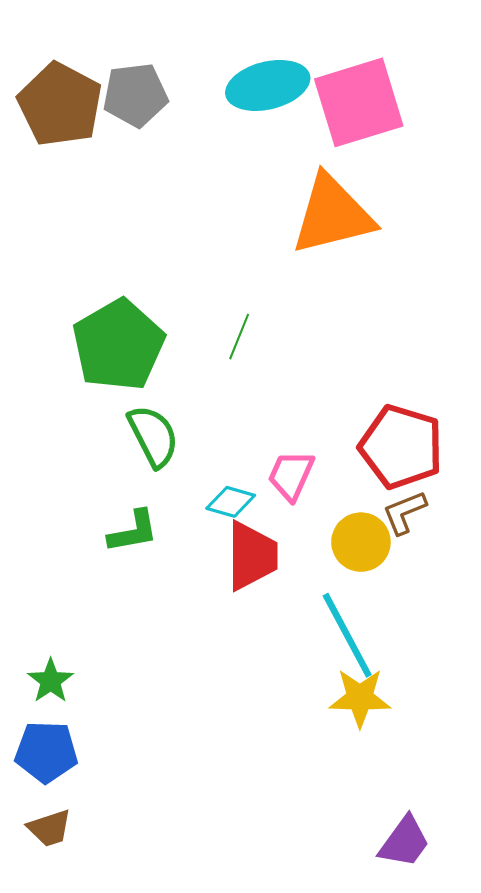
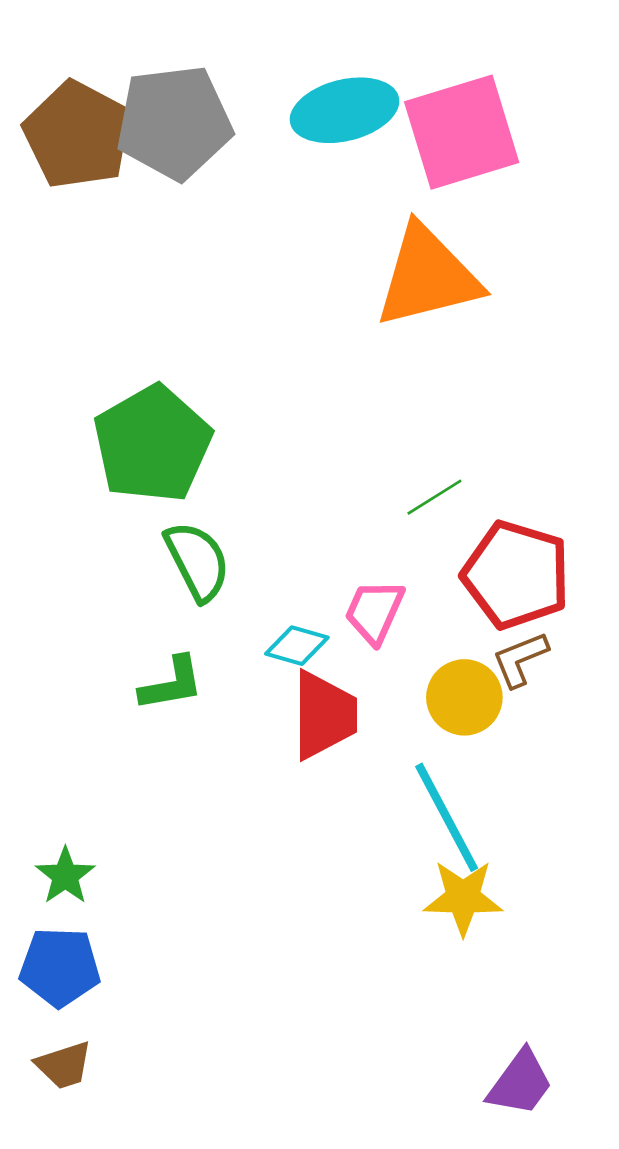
gray pentagon: (135, 95) -> (174, 123), size x1.4
green line: (239, 337) -> (434, 497), moved, turned 36

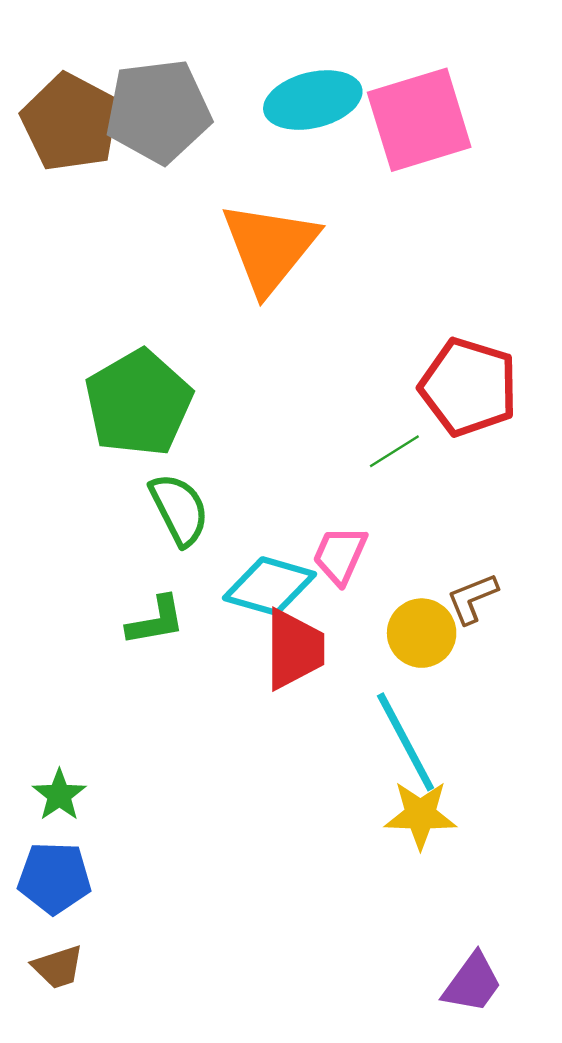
orange triangle: (428, 276) -> (269, 247), moved, turned -37
red pentagon: (516, 575) -> (469, 387), moved
cyan diamond: (297, 646) -> (269, 586), size x1.6

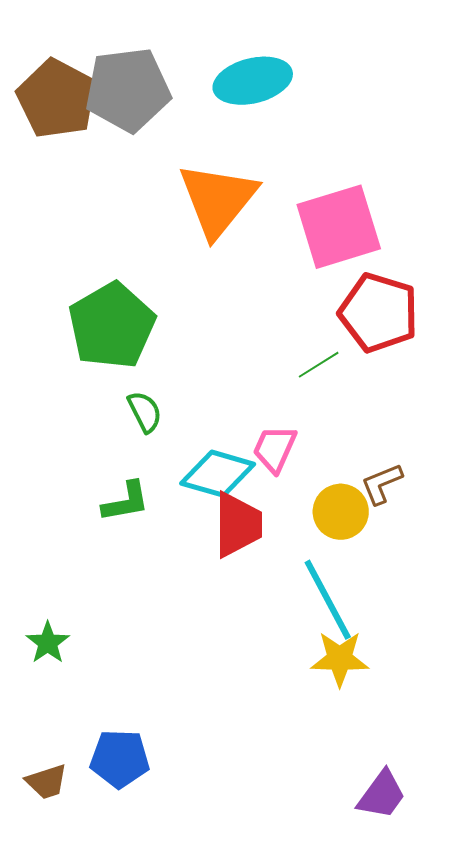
pink square: (419, 120) -> (339, 227), moved
green semicircle: (179, 509) -> (145, 412), size x0.7
blue pentagon: (54, 878) -> (120, 759), moved

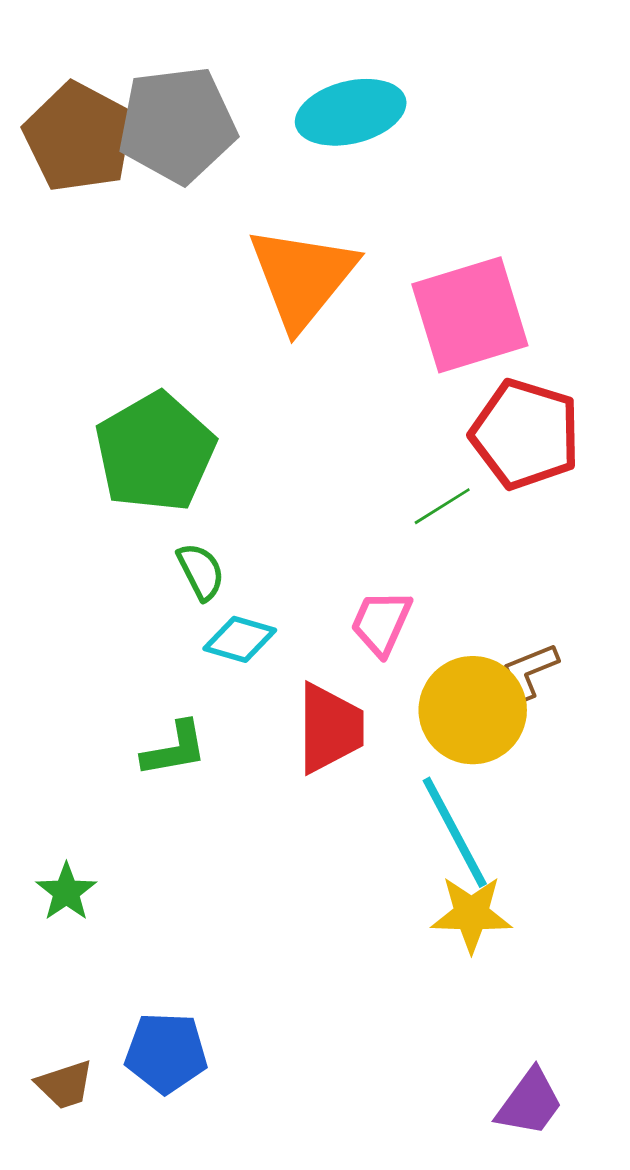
cyan diamond: (218, 474) -> (240, 639), moved, size x0.7
green L-shape: (126, 502) -> (174, 749), moved
yellow circle: (341, 512) -> (473, 710), size x1.4

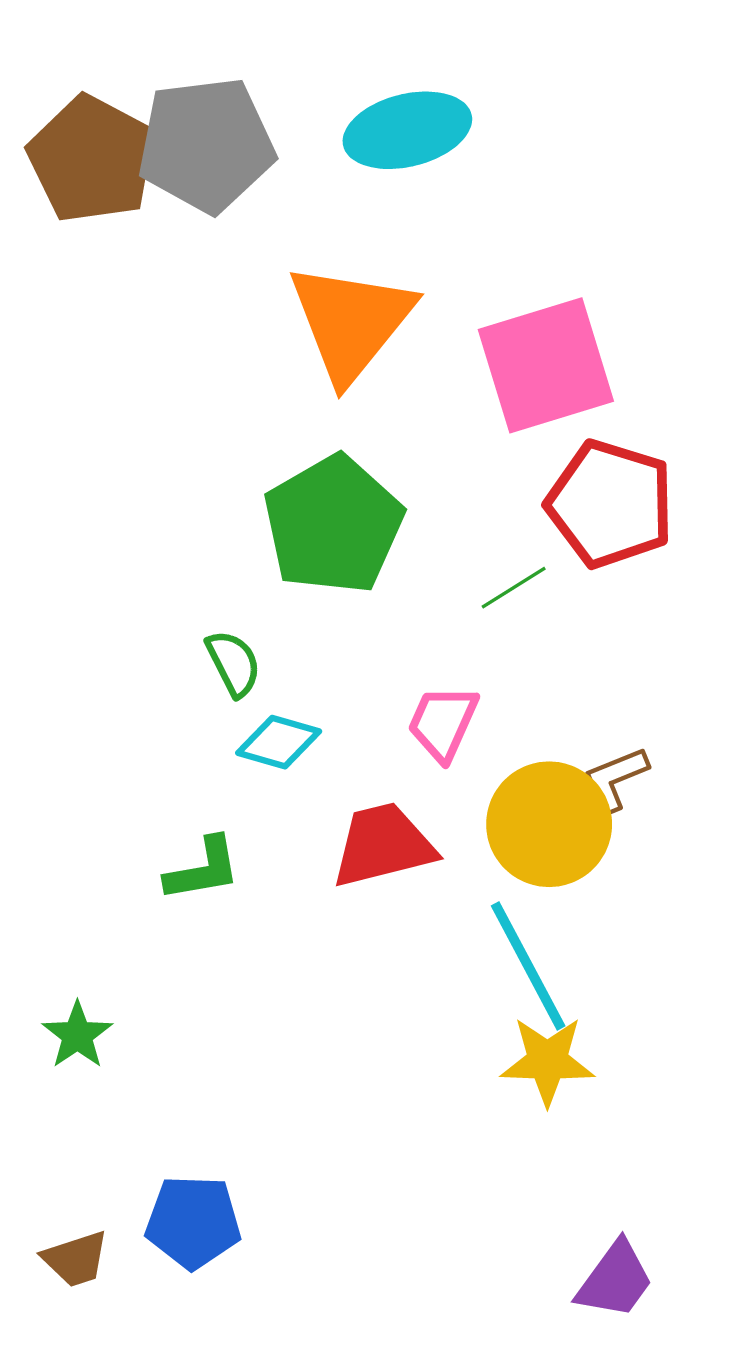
green pentagon: (155, 452) -> (333, 525), moved
red trapezoid: (330, 728) -> (383, 845), turned -104

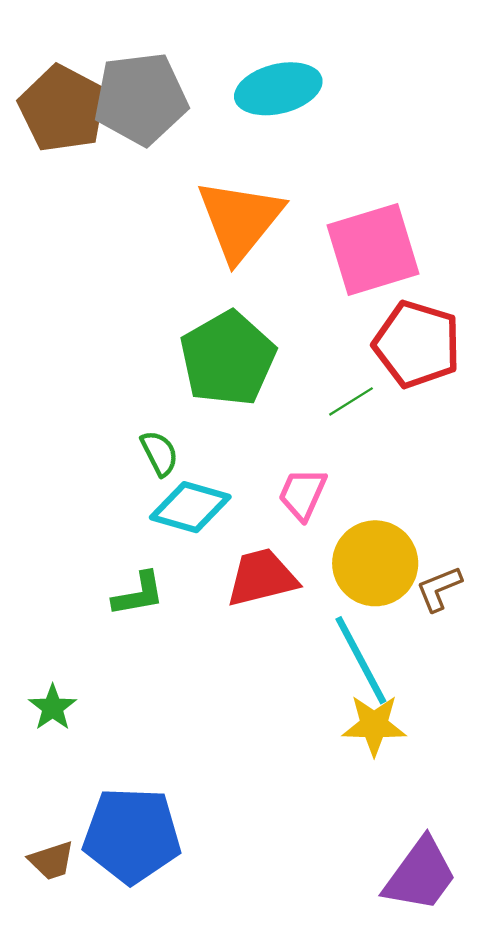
cyan diamond: (279, 742) -> (190, 507), size x1.4
brown L-shape: (615, 779) -> (439, 589), moved
blue pentagon: (193, 1222) -> (132, 835), size x1.5
purple trapezoid: (615, 1280) -> (420, 875), size x1.4

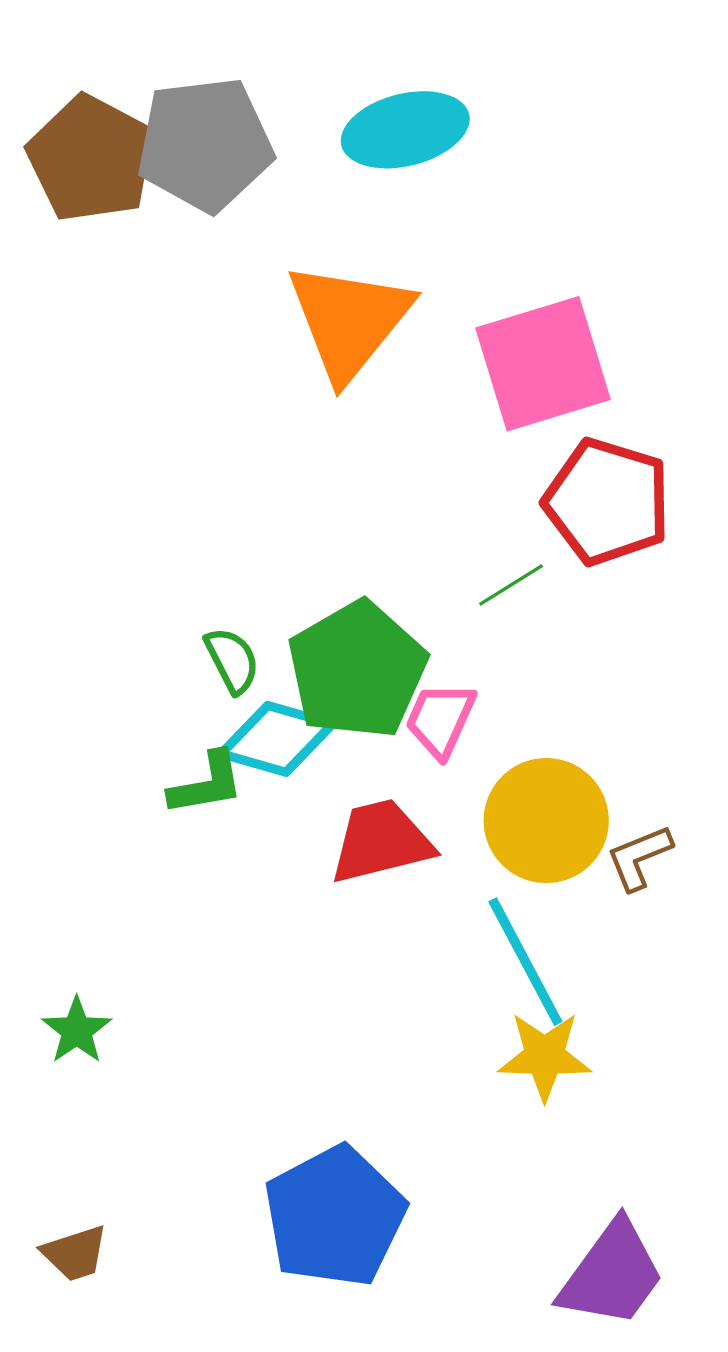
green pentagon: (228, 359) -> (357, 670), moved
green L-shape: (138, 594) -> (206, 784), moved
blue pentagon: (132, 835) -> (335, 1216), moved, turned -30

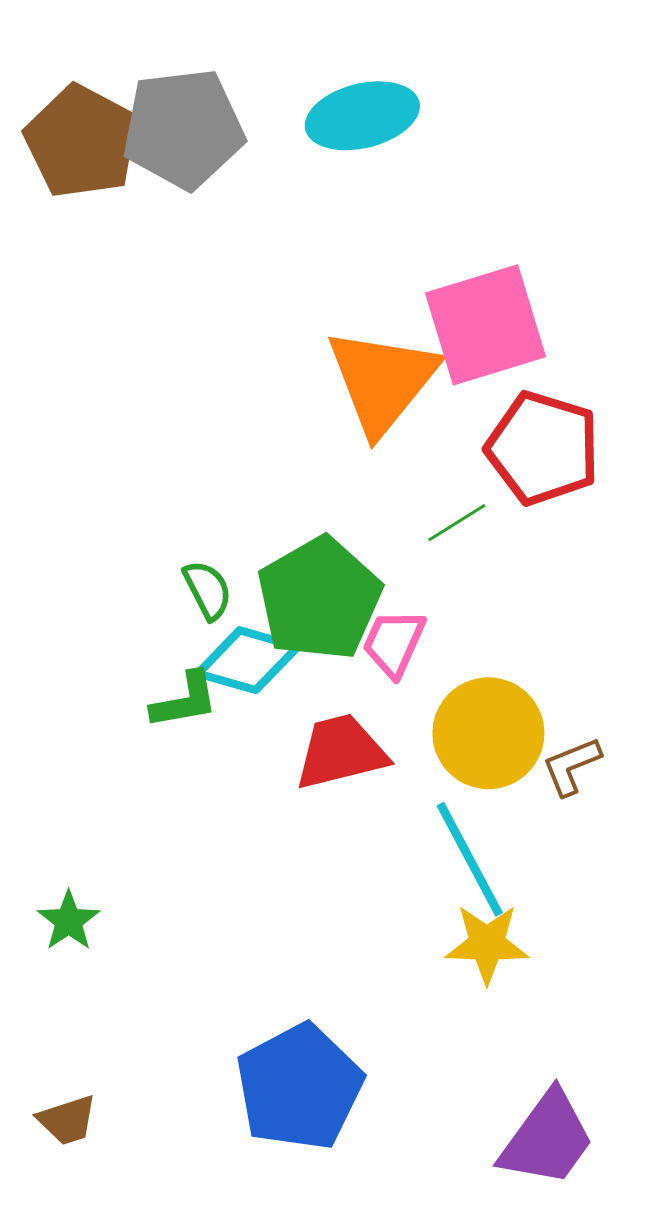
orange triangle: (349, 321) -> (382, 381), moved

